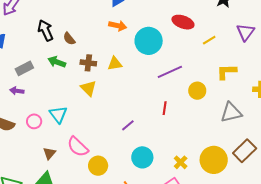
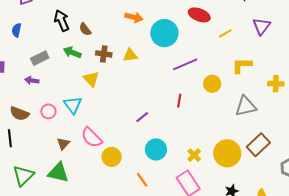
yellow triangle: (88, 88) -> (91, 79), moved

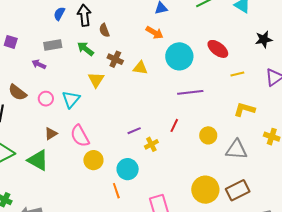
blue semicircle: (17, 30) -> (59, 14), moved
yellow circle: (212, 84) -> (208, 135), moved
cyan circle: (156, 149) -> (128, 169), moved
yellow cross: (194, 155) -> (151, 144), moved

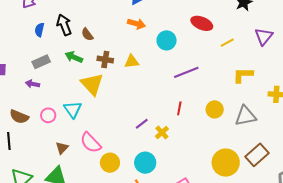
cyan circle: (179, 56) -> (167, 40), size x0.7
yellow triangle: (96, 80) -> (92, 84), size x1.4

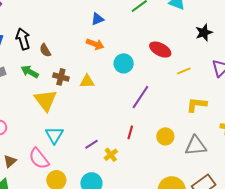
purple line: (186, 72) -> (140, 97), turned -40
cyan triangle: (73, 110) -> (54, 135), moved

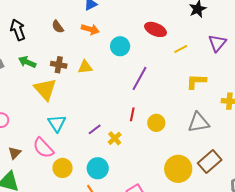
brown semicircle: (45, 50) -> (58, 27), moved
yellow circle: (165, 136) -> (156, 123), moved

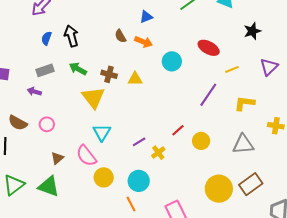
brown semicircle: (58, 27) -> (120, 36), moved
purple line: (140, 78) -> (208, 95), moved
red line: (132, 114) -> (178, 130), turned 32

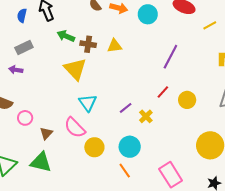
cyan circle: (172, 61) -> (148, 14), moved
green arrow: (78, 69) -> (66, 36), moved
purple line: (208, 95) -> (170, 57), moved
pink circle: (47, 124) -> (25, 118), moved

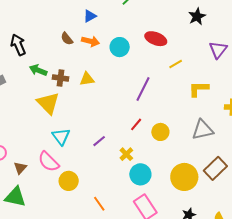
yellow line: (210, 25) -> (176, 64), moved
yellow cross: (146, 116) -> (126, 154), moved
cyan circle: (130, 147) -> (140, 174), moved

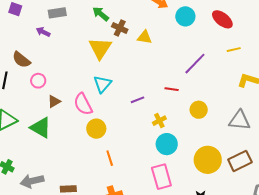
red line: (136, 124) -> (172, 89), moved, turned 40
orange line: (99, 204) -> (110, 158), moved

